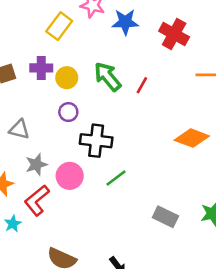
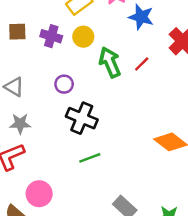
yellow circle: (67, 78) -> (83, 37), moved
red line: (142, 85) -> (142, 64), moved
pink circle: (70, 176) -> (39, 194), moved

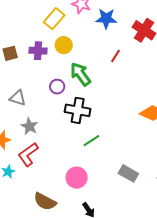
green arrow: (110, 62) -> (80, 74), moved
gray star: (20, 124) -> (29, 126), turned -30
pink circle: (39, 194) -> (77, 178), moved

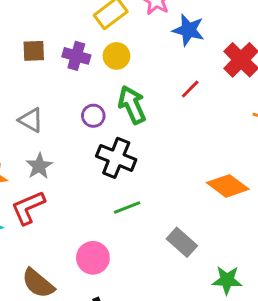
gray rectangle: (128, 173) -> (182, 242), moved

